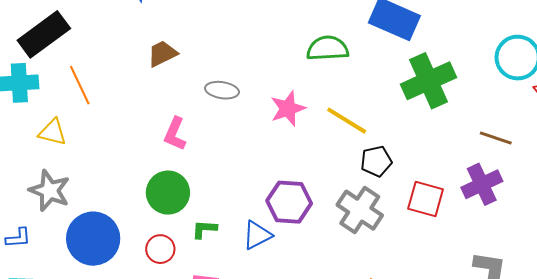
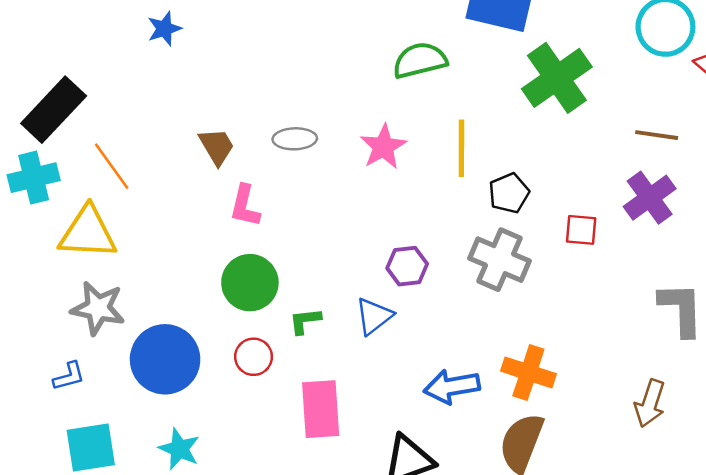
brown trapezoid: (162, 54) -> (217, 146), moved, turned 96
yellow line: (347, 121) -> (461, 148), turned 69
yellow triangle: (52, 132) -> (88, 233), size x1.6
red square: (426, 199) -> (581, 230), size x0.7
purple hexagon: (289, 202) -> (407, 266), size x0.7

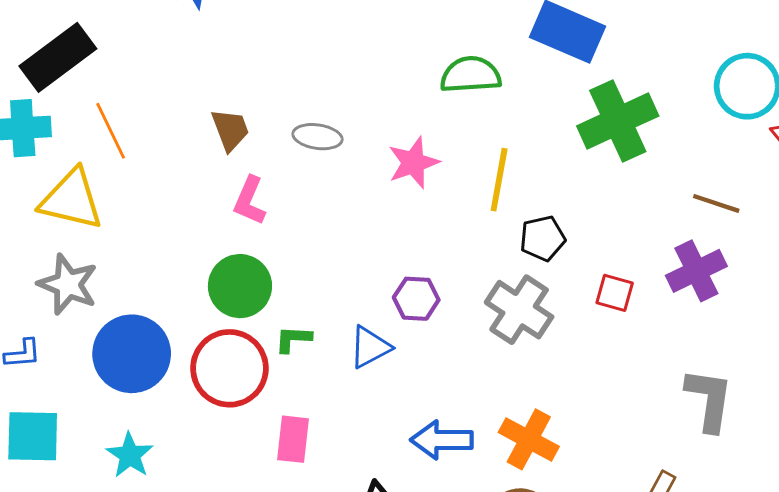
red circle: (254, 357) -> (229, 368), size x1.8
pink rectangle: (321, 409) -> (293, 439), size x0.7

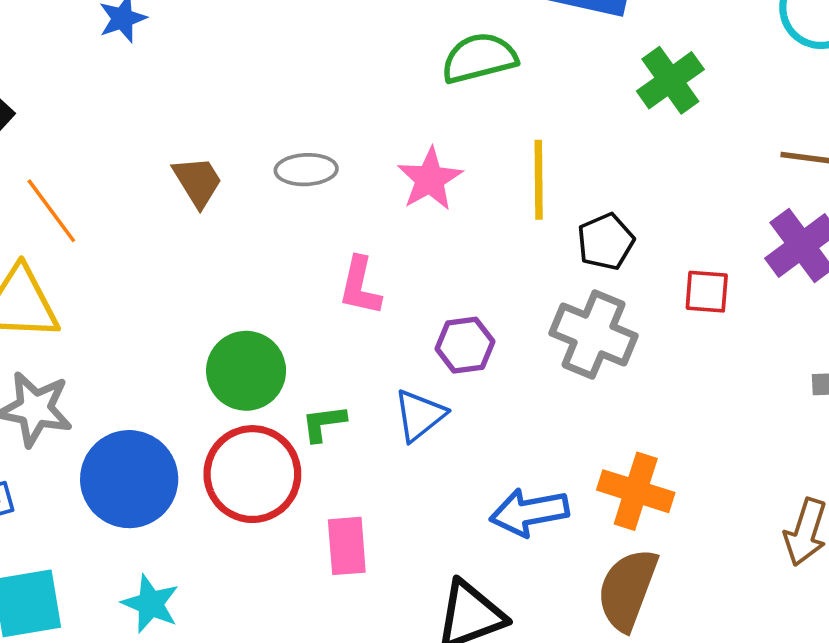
green cross: (618, 121) -> (670, 80), size x0.7
pink L-shape: (250, 201) -> (360, 286), moved

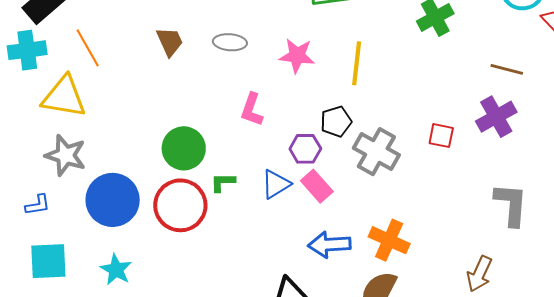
pink star: (430, 179) -> (297, 56), turned 30
black pentagon: (606, 242) -> (336, 122), moved
pink rectangle: (347, 546) -> (317, 186), moved, turned -44

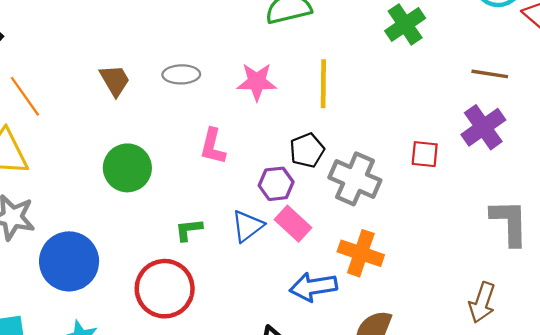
green circle: (184, 148) -> (127, 168), moved
red circle: (180, 205) -> (165, 289), moved
orange cross: (389, 240) -> (361, 253), moved

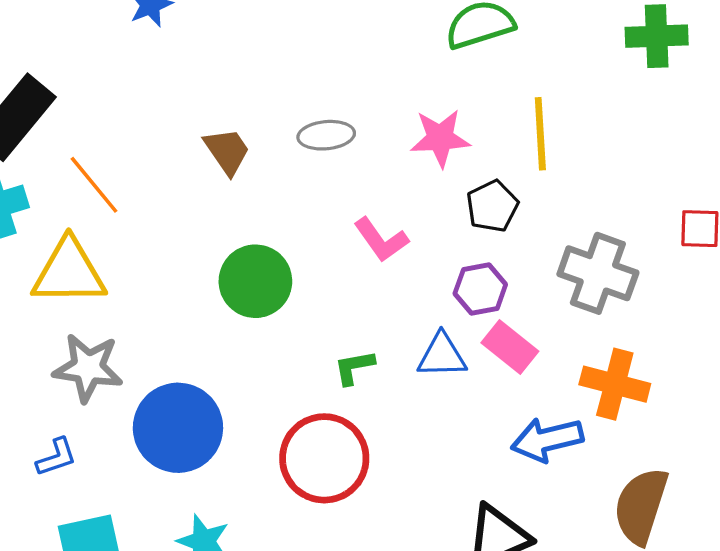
green cross: (405, 24) -> (657, 36), turned 36
pink L-shape: (213, 146) -> (381, 240), turned -45
black pentagon: (307, 150) -> (492, 206), moved
blue triangle: (248, 226) -> (442, 356), turned 40

